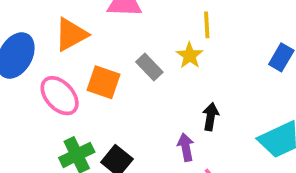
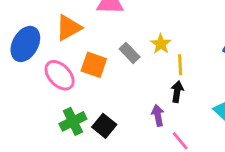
yellow line: (207, 25) -> (180, 65), moved

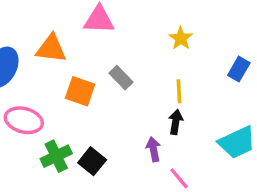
orange triangle: (69, 28) -> (51, 49), turned 36
yellow star: (161, 44) -> (181, 38), moved
pink ellipse: (60, 75) -> (24, 120), moved, turned -32

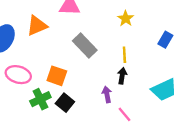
orange triangle: (51, 49) -> (37, 26), turned -30
gray rectangle: (121, 78) -> (85, 45), size x1.5
orange square: (80, 91) -> (57, 76), moved

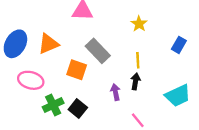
orange triangle: (37, 26) -> (48, 44), moved
orange square: (57, 76) -> (77, 70), moved
purple arrow: (107, 94) -> (115, 92), moved

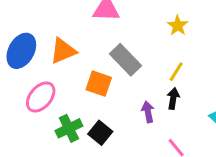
yellow line: (138, 60) -> (176, 72), turned 35
pink ellipse: (31, 80) -> (41, 97), turned -65

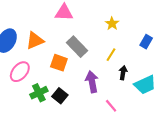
black arrow: (173, 98) -> (123, 73), moved
purple arrow: (148, 112) -> (92, 82), size x1.5

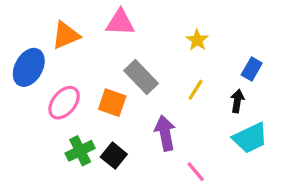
orange triangle: (35, 41) -> (66, 35), moved
pink ellipse: (20, 72) -> (64, 103), moved
black arrow: (123, 73) -> (237, 101), moved

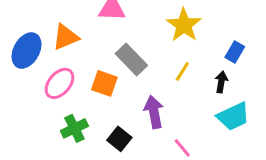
orange triangle: (66, 35) -> (65, 37), moved
yellow star: (197, 40) -> (184, 25), size x1.6
black square: (114, 156) -> (119, 139), moved

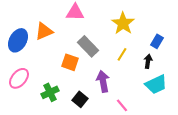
pink ellipse: (59, 83) -> (19, 78), moved

